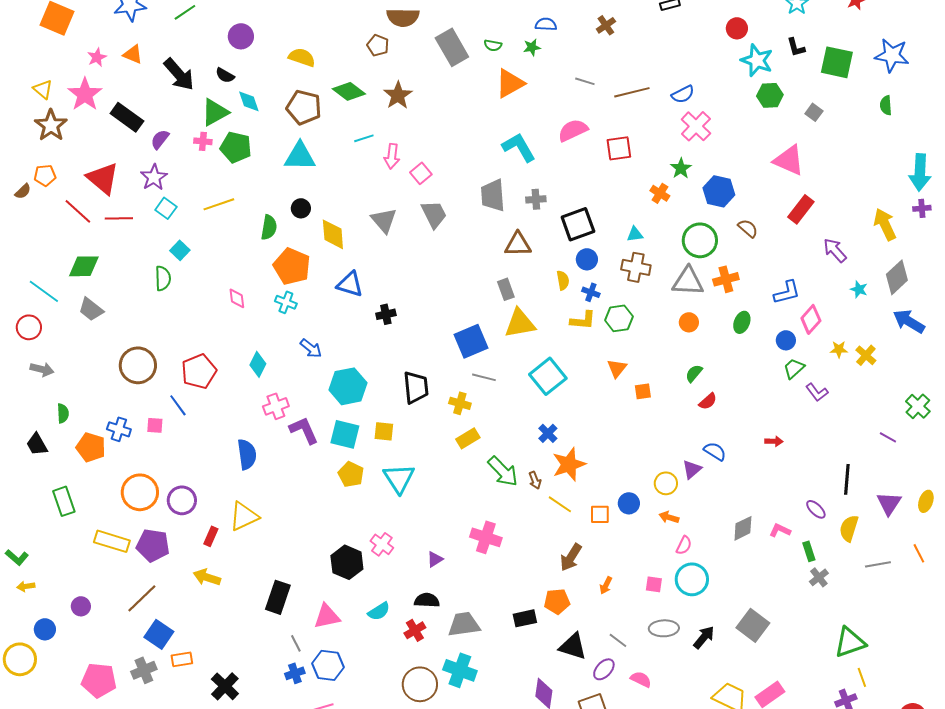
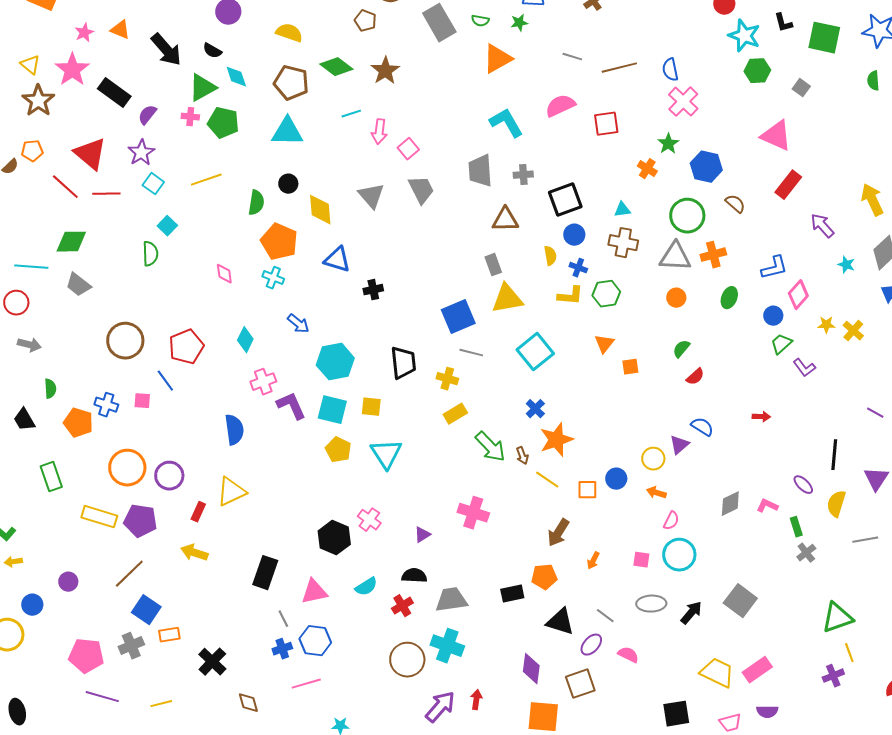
blue semicircle: (683, 94) -> (670, 70), turned 105
cyan line: (44, 291) -> (31, 267), turned -32

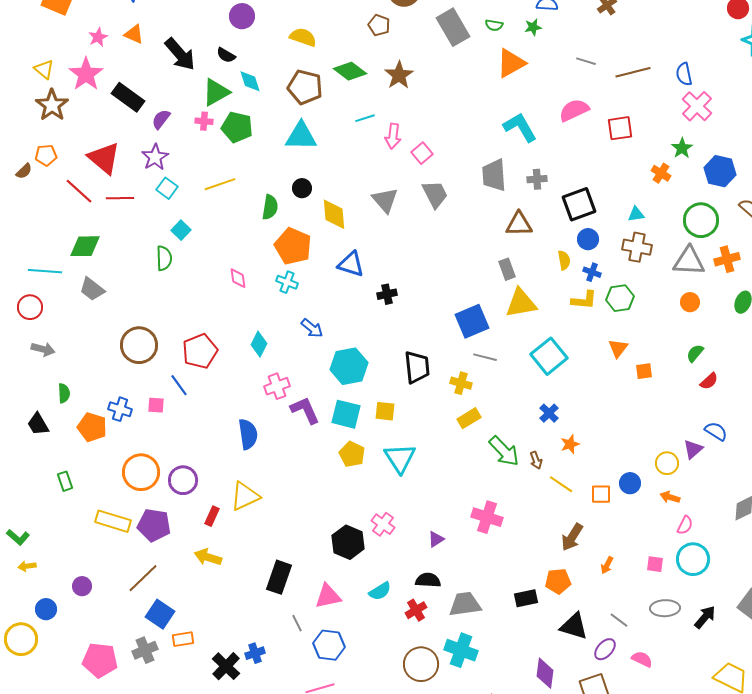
orange star: (556, 440) -> (570, 444), size x0.6
green rectangle: (51, 477) -> (65, 481), size x0.7
blue cross: (282, 649) -> (255, 653), moved

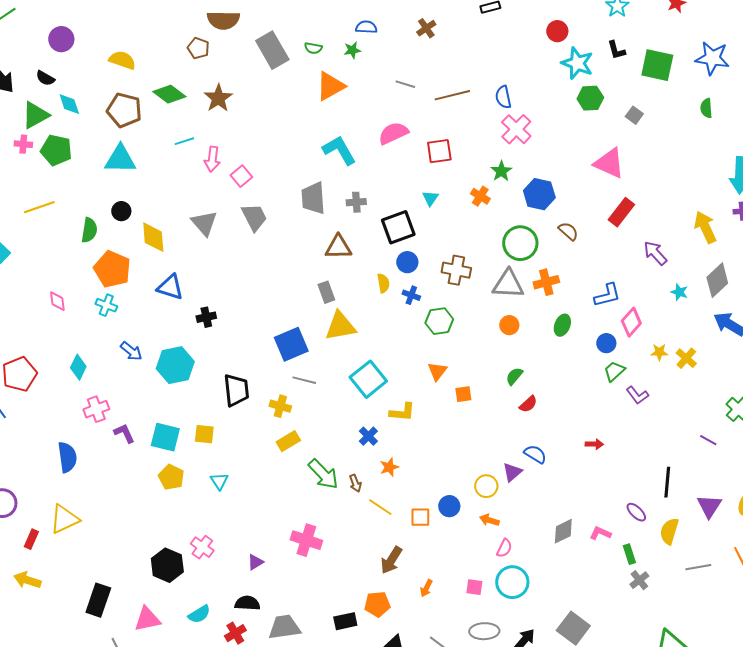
cyan triangle: (636, 214) -> (430, 198), moved, turned -48
yellow L-shape: (584, 300) -> (402, 412), moved
cyan hexagon: (349, 366) -> (175, 365), moved
purple L-shape: (305, 410) -> (124, 433), size x0.7
cyan triangle: (400, 458) -> (219, 481), size x0.6

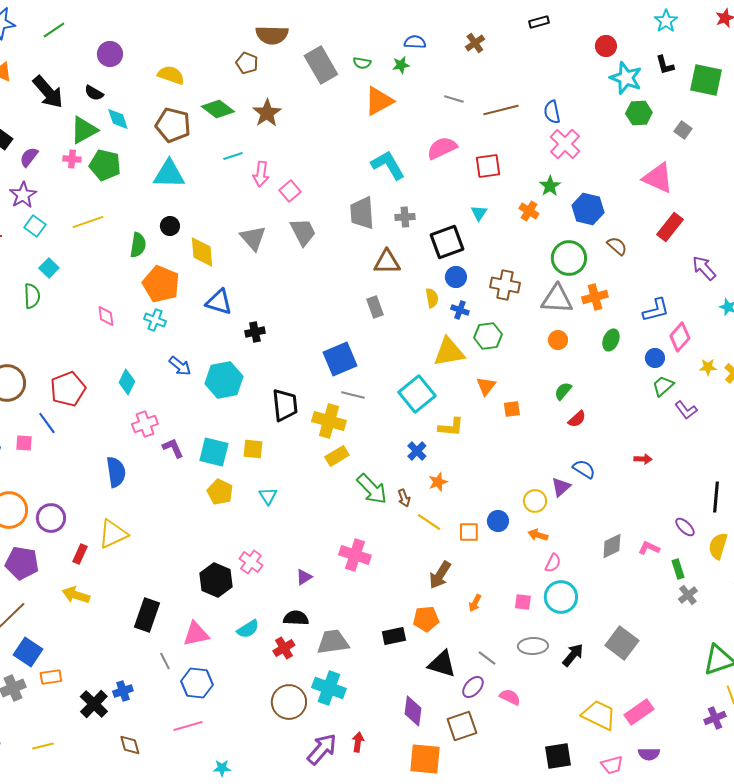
yellow triangle: (340, 326) -> (449, 352), moved
yellow cross: (280, 406) -> (329, 421), size x1.5

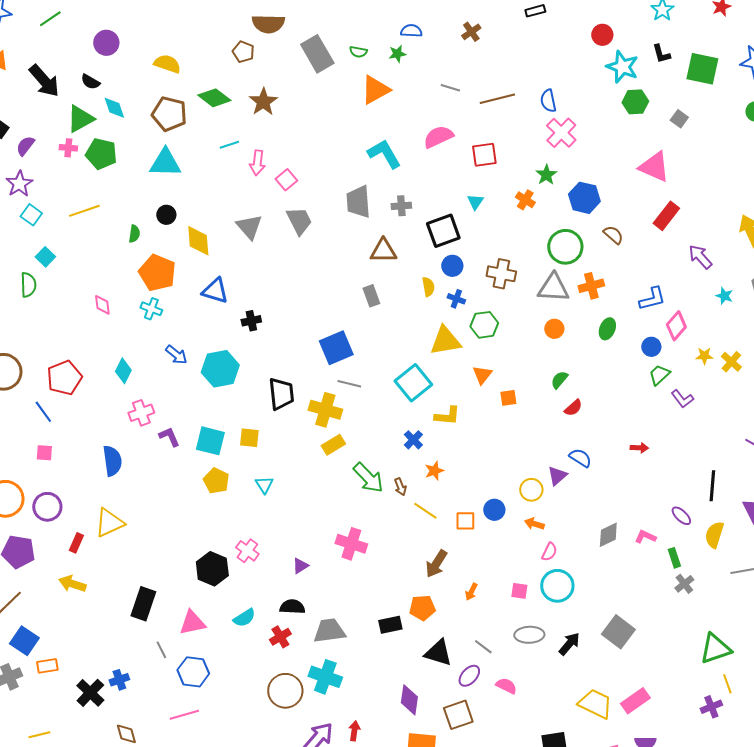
green semicircle: (138, 245) -> (134, 234), size x0.7
pink square: (24, 443) -> (44, 453), moved

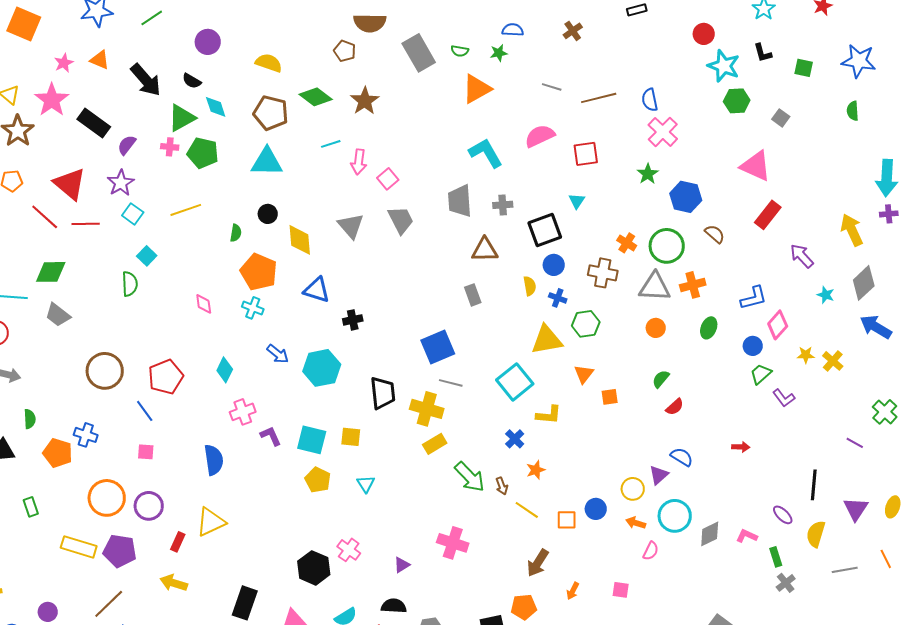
green square: (702, 69) -> (804, 68), size x0.6
orange cross: (525, 200) -> (627, 243), moved
cyan circle: (557, 586) -> (675, 516), moved

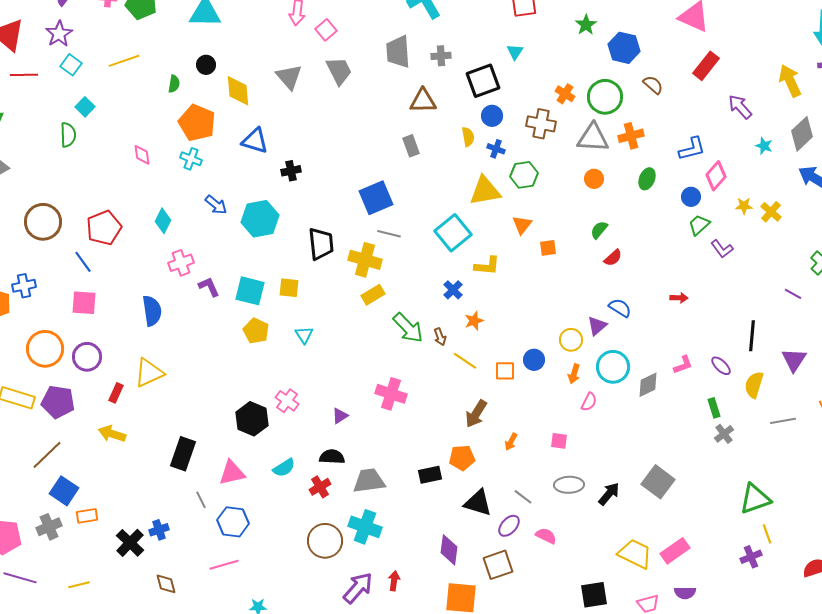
blue cross: (86, 435) -> (24, 286), turned -30
pink square: (146, 452) -> (84, 303), size x1.5
orange arrow: (636, 523) -> (574, 374), turned -90
pink L-shape: (747, 536) -> (683, 365), moved, turned 135

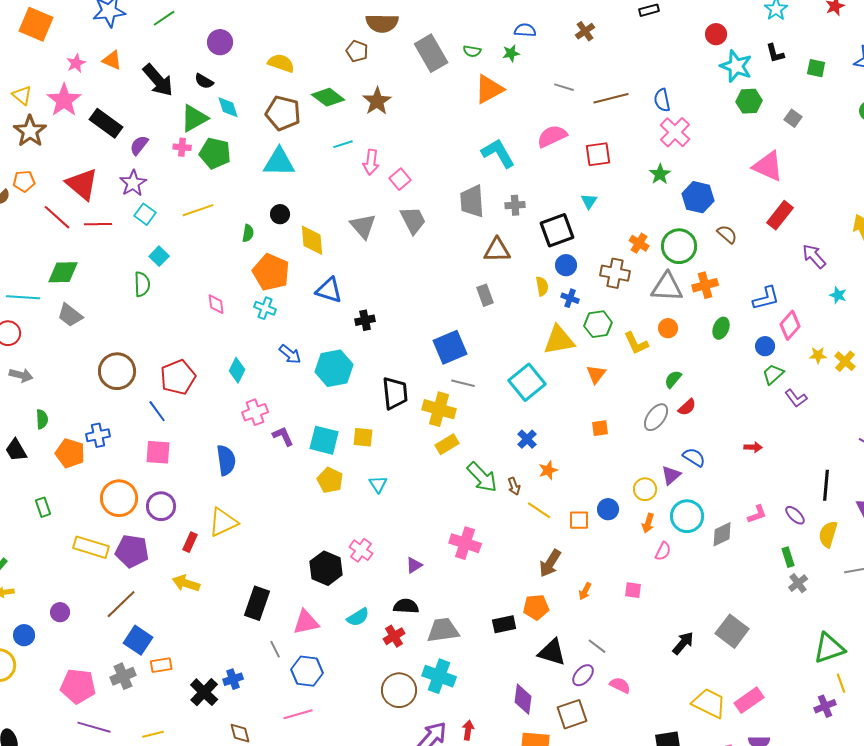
orange square: (548, 248) -> (600, 428), moved
yellow L-shape: (487, 266) -> (636, 343), moved, turned 60
gray ellipse: (569, 485) -> (656, 417), moved, turned -52

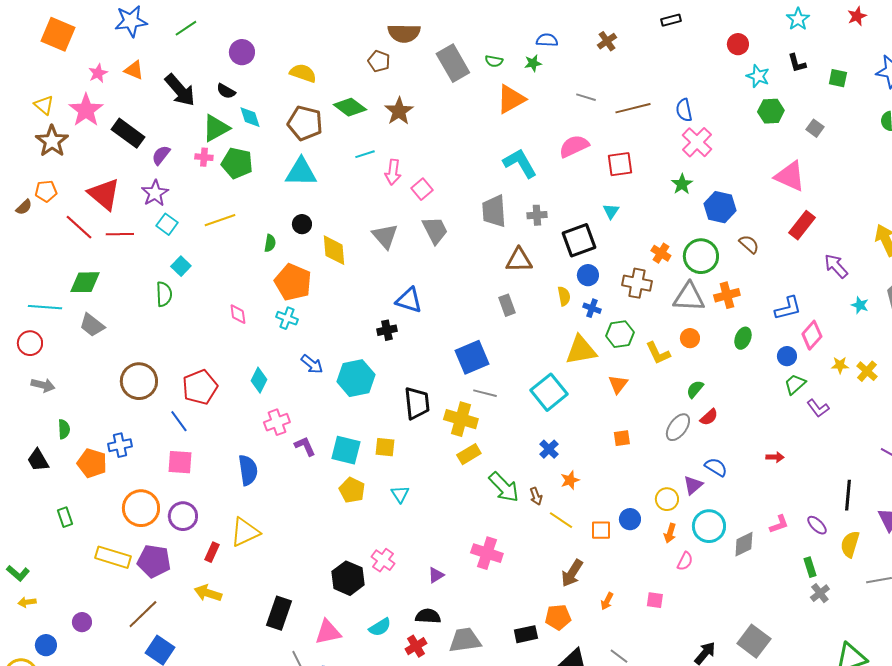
cyan star: (736, 66) -> (758, 76), size x0.7
blue triangle: (329, 290) -> (409, 300), moved

